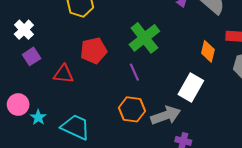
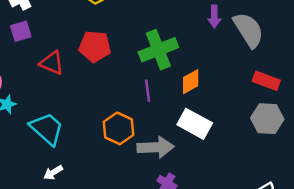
orange diamond: (208, 51) -> (191, 82), moved, turned 30
purple line: (134, 72) -> (148, 91), moved
white rectangle: (191, 88) -> (195, 124), turned 72

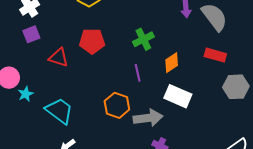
green cross: (158, 50) -> (143, 39), size x0.7
red rectangle: (266, 81) -> (215, 55), moved

